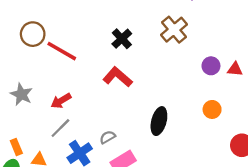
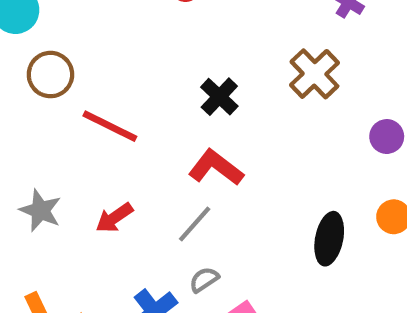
brown circle: (33, 34) -> (50, 75), moved
black ellipse: (159, 121) -> (329, 239), moved
gray line: (60, 128) -> (195, 224), moved

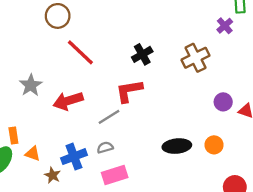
red L-shape: (216, 168) -> (129, 91), turned -64
red arrow: (114, 218) -> (68, 101), size x1.4
black ellipse: (329, 239) -> (177, 146), turned 56

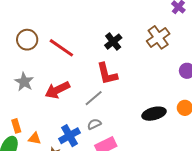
brown circle: (58, 16) -> (27, 40), moved
red L-shape: (129, 91) -> (107, 74), turned -85

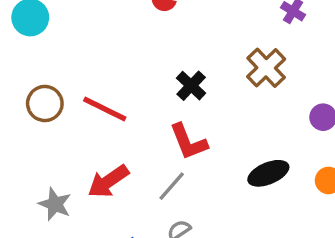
gray star: (24, 82) -> (55, 204), moved
black ellipse: (154, 114) -> (268, 173), moved

